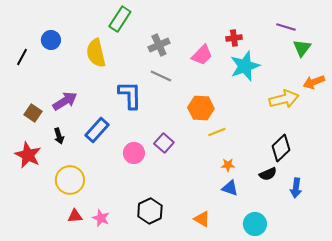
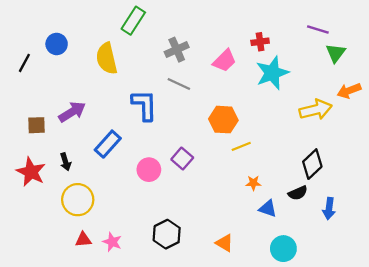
brown square: (33, 113) -> (37, 125), turned -36
black arrow: (59, 136) -> (65, 162), moved
blue triangle: (230, 188) -> (268, 209), moved

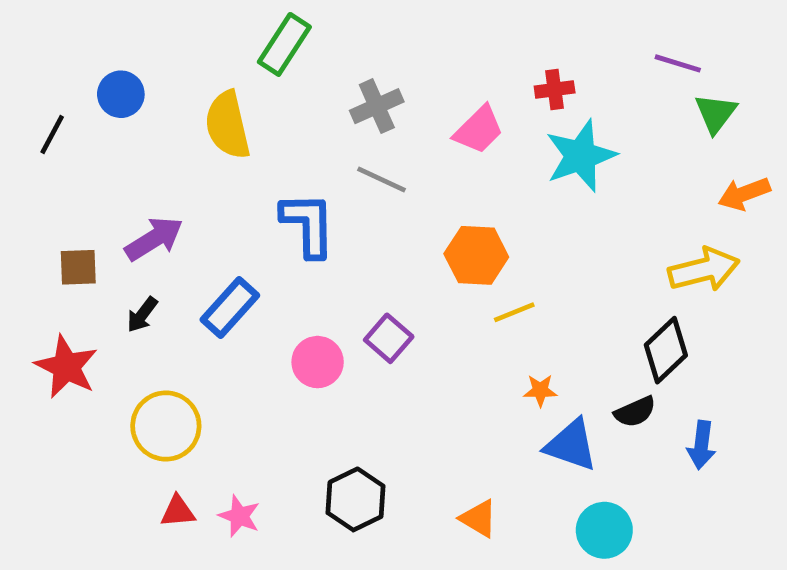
yellow arrow: (316, 110) -> (704, 270), moved
black arrow: (65, 162) -> (142, 315), moved, turned 54
blue triangle: (268, 209) -> (571, 445), size x1.4

